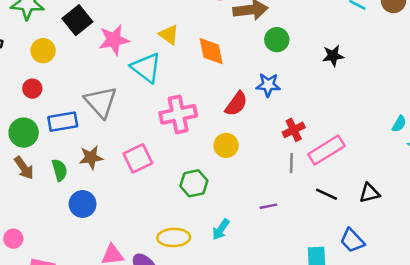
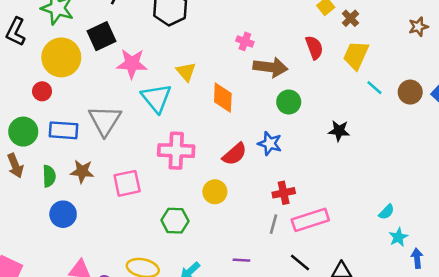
yellow circle: (43, 51) -> (61, 57), size x1.6

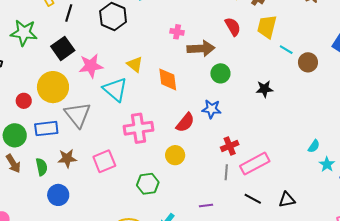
yellow circle: (61, 57) -> (53, 87), moved
brown circle: (410, 92) -> (308, 62), moved

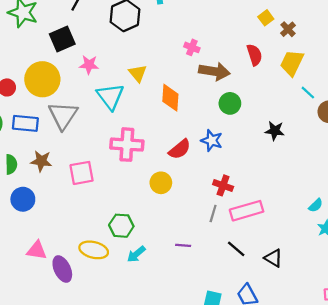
pink star: (91, 66) -> (89, 65), size x0.7
red cross: (230, 146) -> (223, 185), turned 30
green hexagon: (148, 184) -> (121, 226), moved
black triangle: (287, 200) -> (273, 258), turned 30

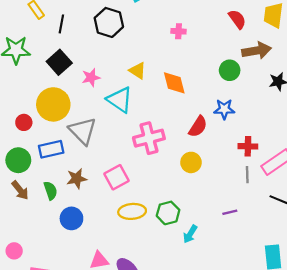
brown arrow: (214, 71) -> (257, 51), moved
yellow ellipse: (94, 250) -> (132, 211), moved

